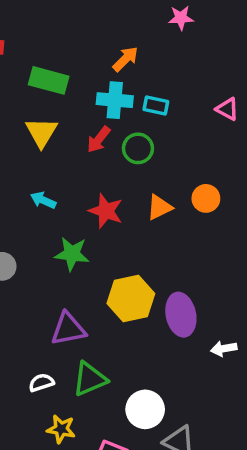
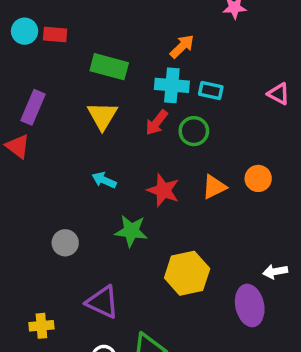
purple ellipse: (181, 315) -> (250, 305), moved
purple triangle: (68, 329) -> (102, 302), moved, turned 36
white arrow: (224, 349) -> (275, 272), moved

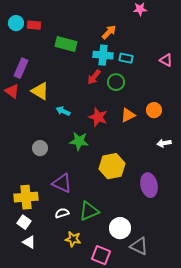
yellow triangle: (102, 116) -> (40, 91), moved, turned -30
white arrow: (275, 272) -> (164, 143), moved
yellow cross: (41, 326) -> (26, 197), size x1.6

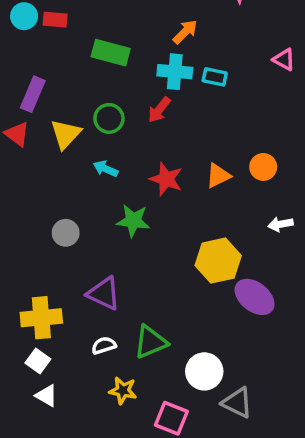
pink triangle: (166, 60) -> (284, 60), moved
green circle: (116, 82) -> (109, 118), moved
yellow triangle: (40, 91) -> (66, 134), turned 42
yellow hexagon: (112, 166) -> (218, 261), moved
purple ellipse: (149, 185) -> (255, 297), turned -40

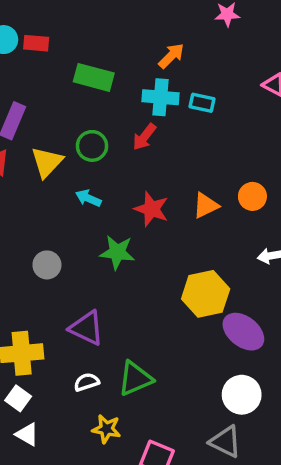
white circle: (204, 371) -> (242, 395), moved

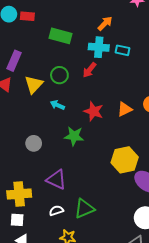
white square: (18, 398) -> (17, 220), turned -32

